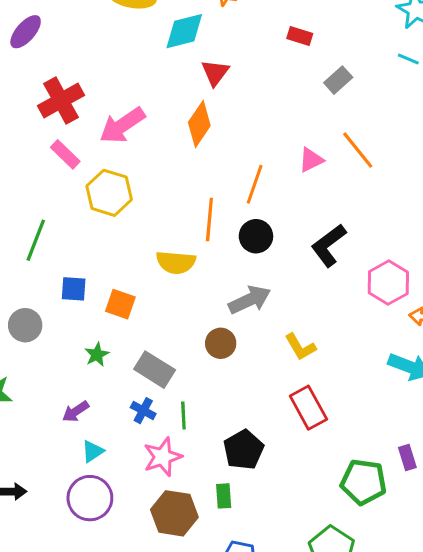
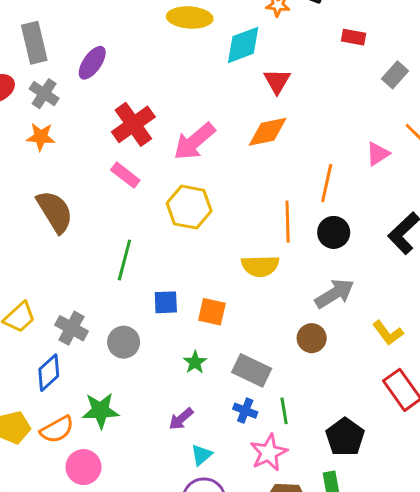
orange diamond: (199, 124) -> (268, 132), turned 51
pink rectangle: (65, 154) -> (125, 175), moved

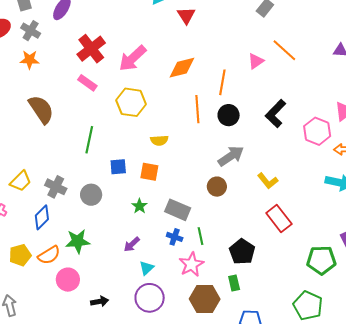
orange diamond: (268, 132) -> (182, 68), moved
yellow semicircle: (260, 266) -> (159, 140), moved, size x0.7

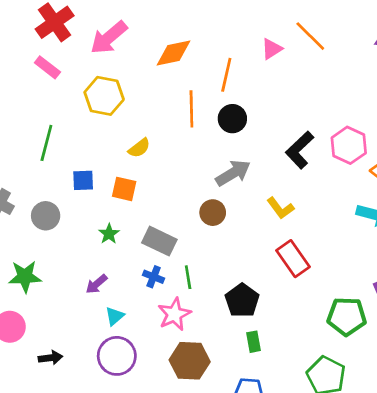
black L-shape: (275, 114) -> (300, 150), moved
yellow semicircle: (159, 140) -> (139, 148), turned -36
green rectangle: (234, 283) -> (254, 342), moved

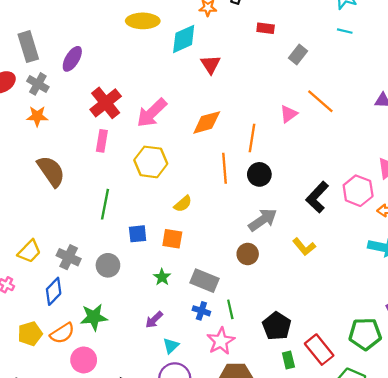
pink rectangle: (47, 67) -> (102, 141), turned 65
red rectangle: (293, 259) -> (319, 350), moved

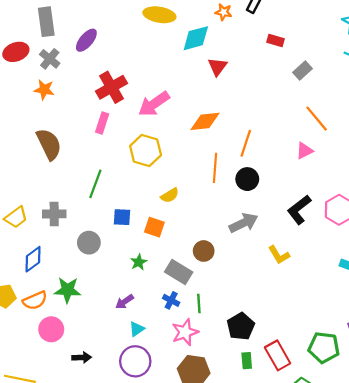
pink triangle: (289, 114) -> (304, 151), moved
brown circle: (248, 254) -> (204, 251), moved
gray cross: (69, 257) -> (54, 214), moved, turned -35

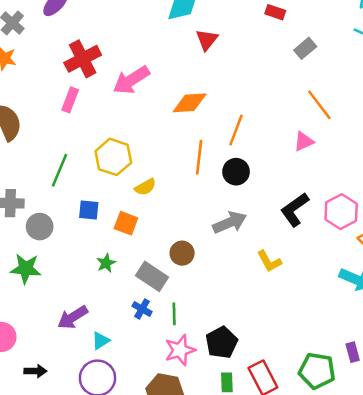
yellow hexagon: (146, 151) -> (113, 157), moved
gray circle: (89, 243) -> (40, 227), moved
green star: (67, 290) -> (26, 269), moved
purple arrow: (125, 302) -> (73, 317), moved, size x1.4
pink star: (185, 332) -> (180, 350), moved

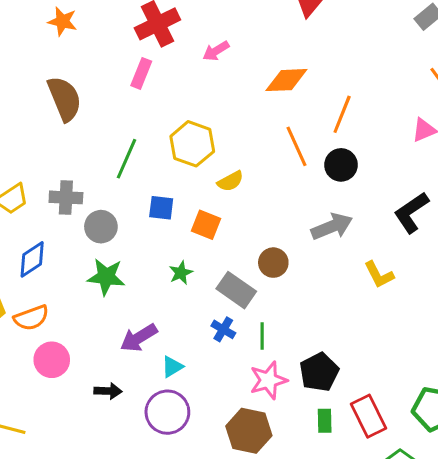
pink arrow: (131, 80) -> (216, 51), size x0.6
orange line: (199, 157) -> (296, 146), turned -32
green star: (26, 269) -> (106, 277), moved
black arrow: (35, 371) -> (108, 391), moved

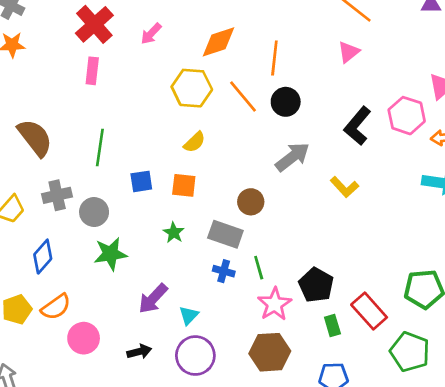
brown semicircle: (65, 99) -> (35, 138), moved
yellow hexagon: (192, 144) -> (192, 88), moved

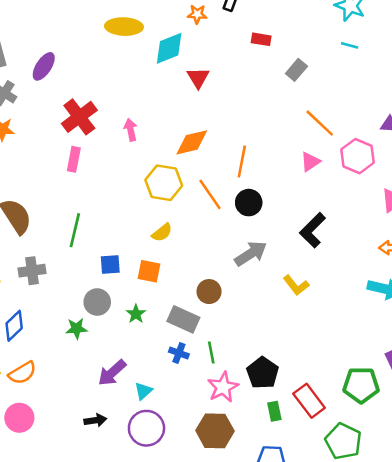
pink arrow: (151, 34) -> (131, 130), turned 120
pink hexagon: (407, 116) -> (357, 156), moved
gray circle: (94, 212) -> (97, 302), moved
green star: (110, 254) -> (76, 328), size x0.7
pink circle: (84, 338) -> (19, 418), moved

